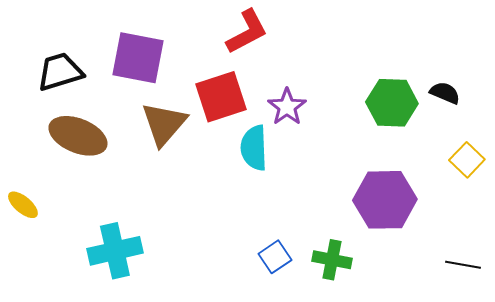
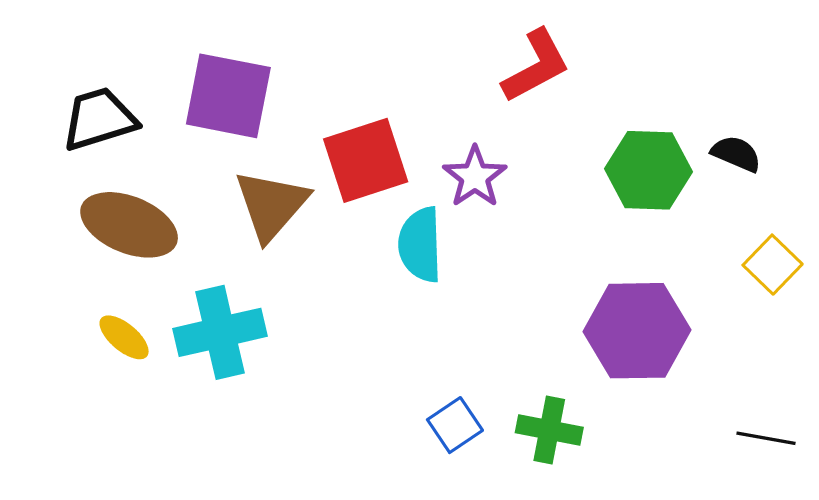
red L-shape: (247, 32) -> (536, 66), moved
yellow ellipse: (23, 205) -> (124, 337), moved
cyan cross: (115, 251) -> (220, 332), moved

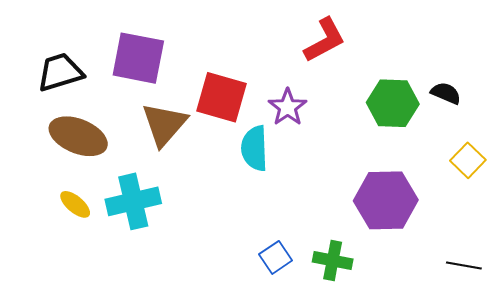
red square: (366, 160) -> (221, 97), turned 34

